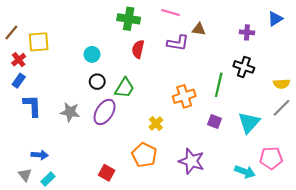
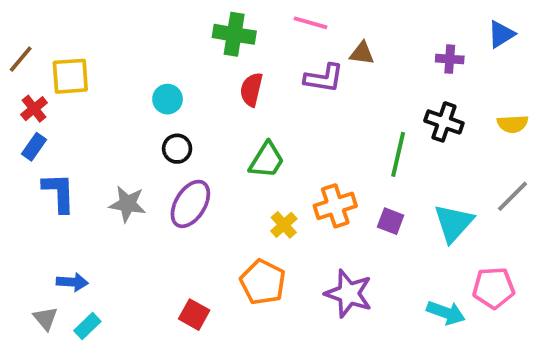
yellow semicircle: (282, 84) -> (513, 124), moved
green trapezoid: (124, 88) -> (267, 160), moved
orange cross: (184, 96) -> (335, 206), moved

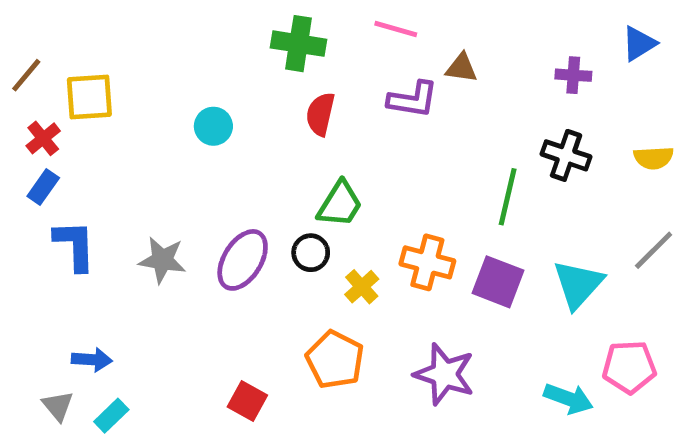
black circle: (177, 149) -> (311, 253), moved
orange cross: (335, 206) -> (427, 262), turned 33
purple square: (391, 221) -> (498, 282), size x1.5

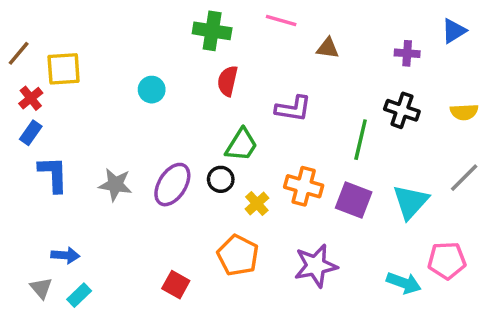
purple L-shape: (413, 99) -> (293, 109), moved
purple star: (444, 374) -> (316, 266), turned -30

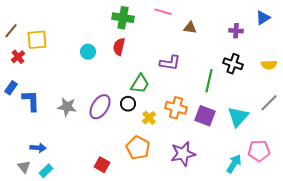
red semicircle: (228, 81) -> (119, 47), moved
blue rectangle: (31, 133) -> (11, 88), moved
cyan arrow: (404, 283) -> (234, 164), turned -78

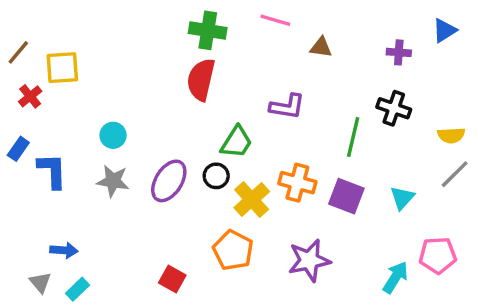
red semicircle: (119, 47) -> (201, 79), size x1.4
cyan circle: (88, 52) -> (113, 135), moved
yellow semicircle: (269, 65) -> (451, 135), moved
cyan triangle: (238, 117) -> (402, 198), size x0.7
yellow cross: (149, 118) -> (252, 200), size x1.5

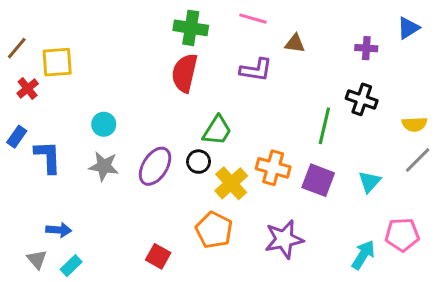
purple L-shape: (287, 107) -> (256, 70), moved

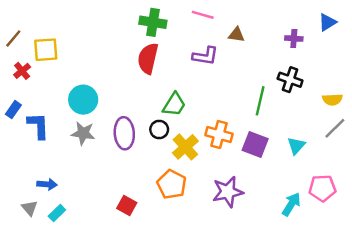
cyan circle: (104, 124) -> (83, 100), size x1.5
purple ellipse: (155, 166) -> (124, 133), turned -36

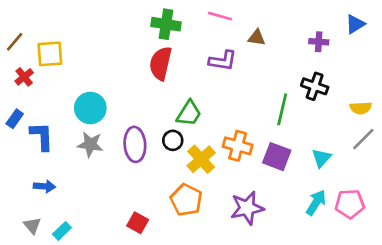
blue arrow: (47, 184) -> (44, 186), moved
cyan arrow: (291, 204) -> (316, 203), moved

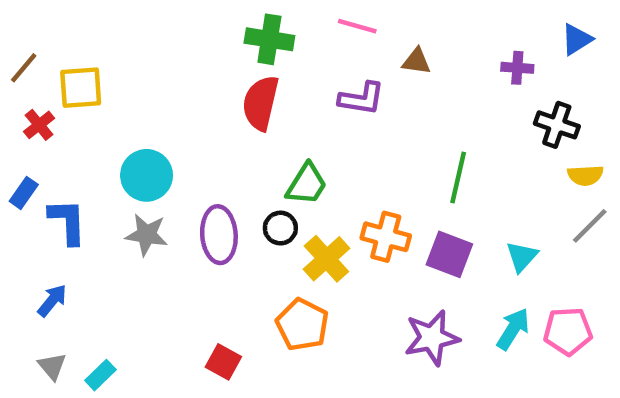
black cross: (315, 86) -> (557, 125), moved
blue arrow: (44, 186) -> (52, 300), moved, turned -55
purple star: (247, 208) -> (432, 338), moved

